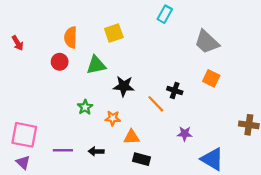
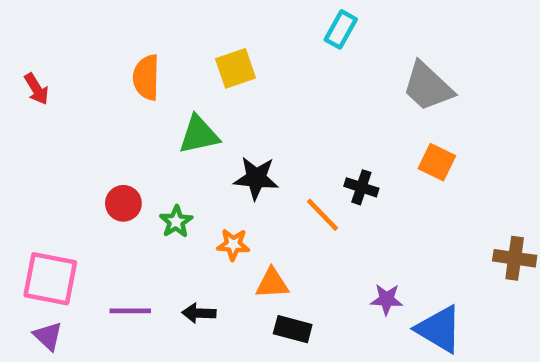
red circle: (60, 62) -> (123, 203), moved
purple star: (185, 134) -> (387, 299), moved

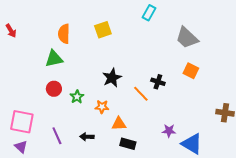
red arrow: (36, 89) -> (11, 31), moved
green triangle: (199, 135) -> (54, 59), moved
black star: (256, 178) -> (112, 78), turned -30
purple line: (130, 311) -> (57, 136), turned 66

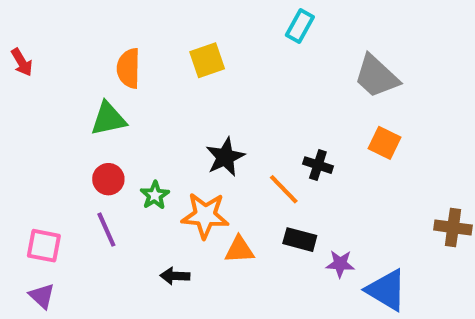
orange star: (102, 107) -> (205, 215), size x1.6
pink square: (22, 122) -> (44, 246), size x0.7
purple line: (57, 136) -> (106, 230), moved
black rectangle: (128, 144) -> (300, 240), moved

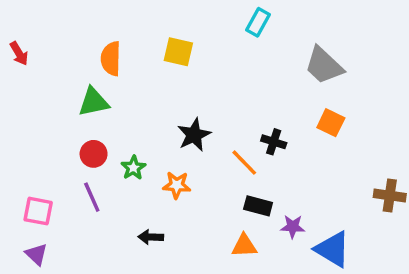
yellow square: (207, 60) -> (178, 52), turned 32
orange star: (205, 215) -> (177, 185), size x0.7
orange triangle: (239, 250) -> (244, 246), moved

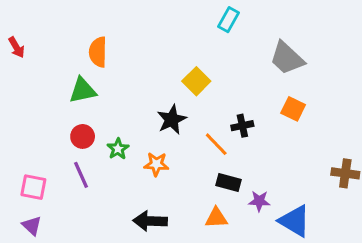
yellow square: (178, 52) -> (196, 81), moved, turned 32
black cross: (274, 142) -> (242, 126), turned -30
black arrow: (151, 237) -> (150, 221), moved, size x1.5

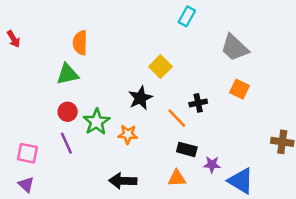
green star: (118, 149) -> (96, 122), size x1.5

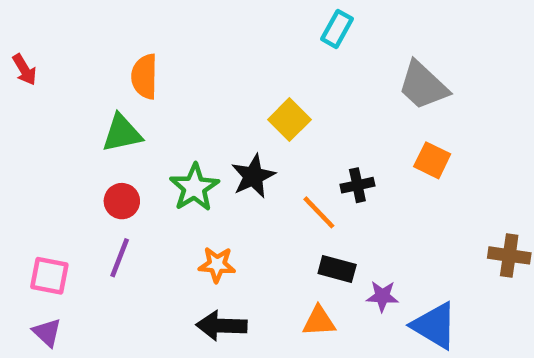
green star: (96, 122) -> (194, 187), moved
orange star: (128, 134) -> (217, 265), moved
purple line: (66, 143) -> (120, 258), turned 45

